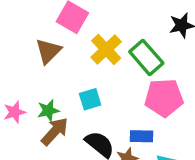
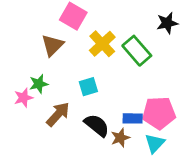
pink pentagon: (164, 98) -> (159, 113), moved
green star: (48, 111) -> (39, 84), moved

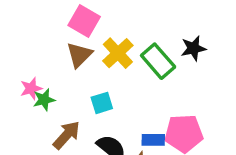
black star: (167, 23) -> (193, 48), moved
brown triangle: (53, 45) -> (79, 55), moved
pink star: (23, 98) -> (31, 88), moved

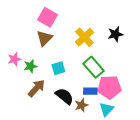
yellow cross: (118, 53) -> (84, 37), moved
green rectangle: (158, 61) -> (93, 67), moved
green star: (44, 100) -> (30, 66), moved

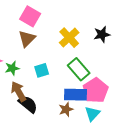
pink pentagon: (109, 87) -> (96, 90), turned -30
brown arrow: (36, 88) -> (18, 91), turned -72
blue rectangle: (90, 91) -> (75, 95), size x1.5
black semicircle: (64, 96) -> (28, 104), moved

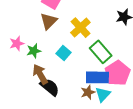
yellow cross: (69, 38) -> (80, 28), moved
cyan square: (42, 70) -> (63, 53), turned -32
cyan triangle: (92, 114) -> (103, 94), moved

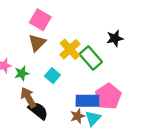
green rectangle: (101, 52) -> (91, 58), moved

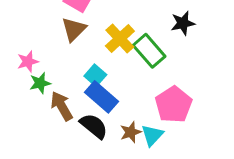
green star: (22, 73) -> (40, 83), moved
blue rectangle: (87, 101) -> (101, 97), moved, turned 40
black semicircle: (38, 111) -> (94, 126), moved

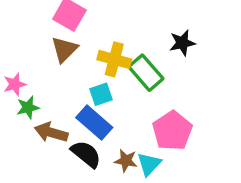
yellow cross: (120, 39) -> (114, 59), turned -32
cyan square: (95, 75) -> (101, 94), moved, turned 30
brown arrow: (62, 106) -> (51, 132), turned -44
brown star: (131, 132) -> (126, 161), turned 30

